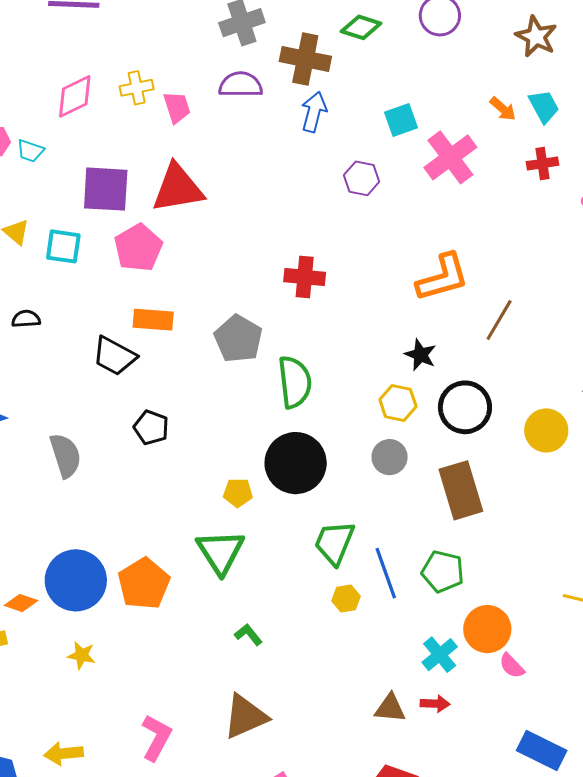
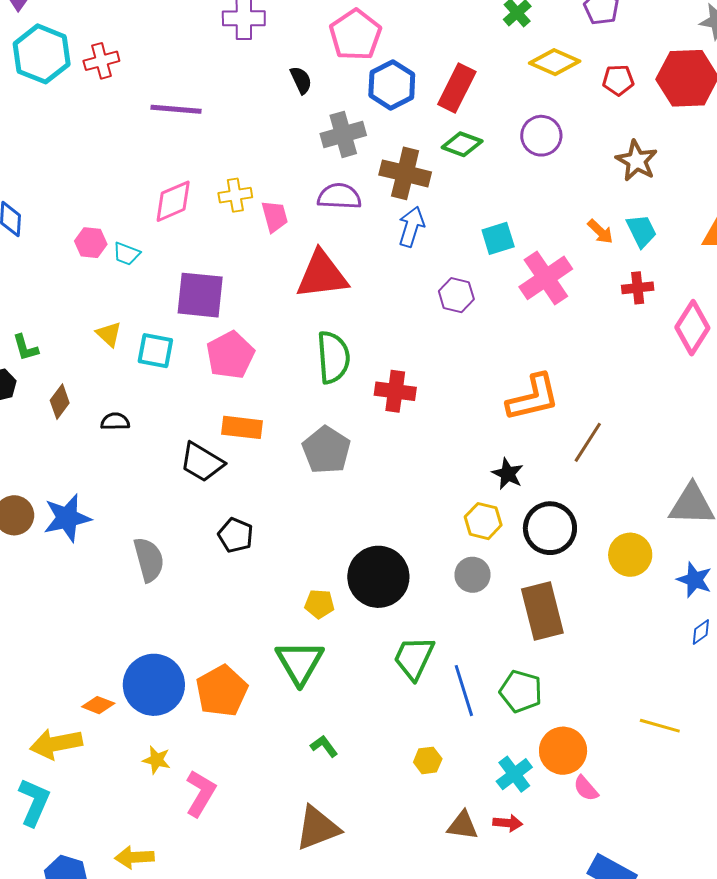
red triangle: (178, 188) -> (322, 275), moved
green semicircle: (295, 382) -> (333, 357), moved
yellow hexagon: (346, 599) -> (428, 760), moved
pink L-shape: (156, 738) -> (200, 793), moved

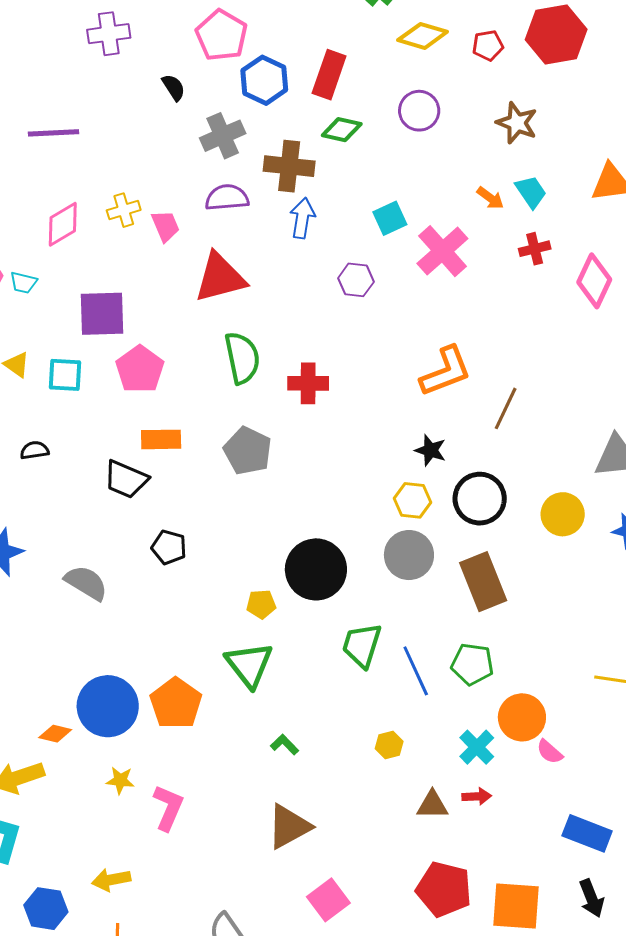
gray semicircle: (149, 560) -> (86, 583), turned -36
gray circle: (472, 575) -> (409, 555), size x1.4

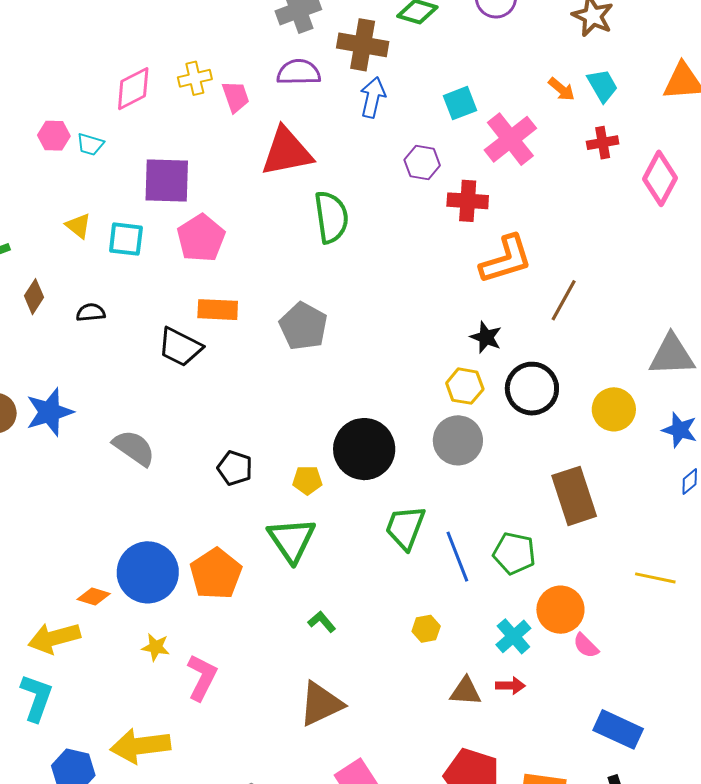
green semicircle: (242, 358) -> (331, 217), moved
red cross: (308, 383) -> (468, 201), moved
black pentagon: (169, 547) -> (235, 468), moved
brown rectangle: (483, 582) -> (574, 496), moved
yellow arrow: (111, 880) -> (140, 746), size x1.5

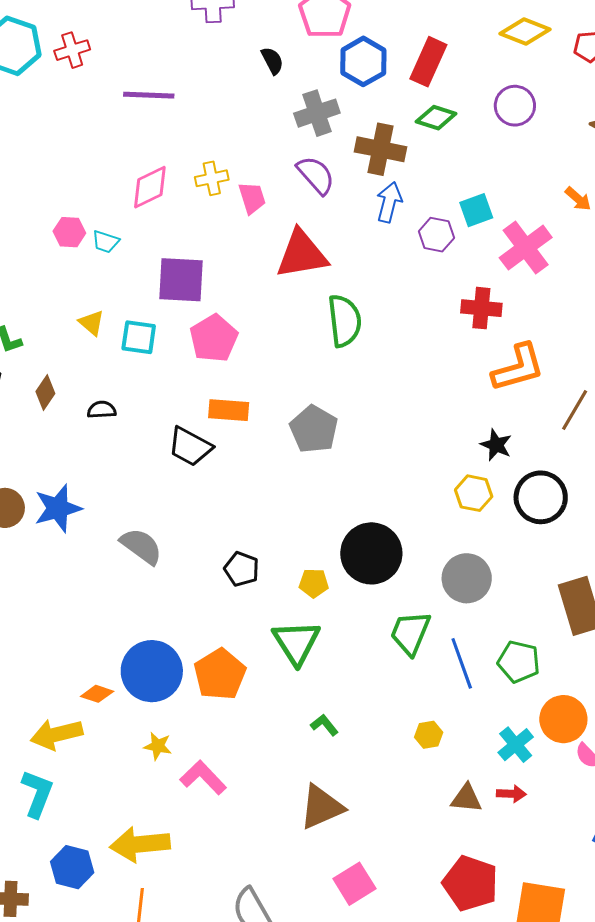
purple semicircle: (299, 72) -> (316, 175), turned 48
purple hexagon: (422, 163) -> (436, 235), moved
gray circle: (458, 440) -> (467, 578), moved
pink L-shape: (202, 677) -> (203, 778), turned -72

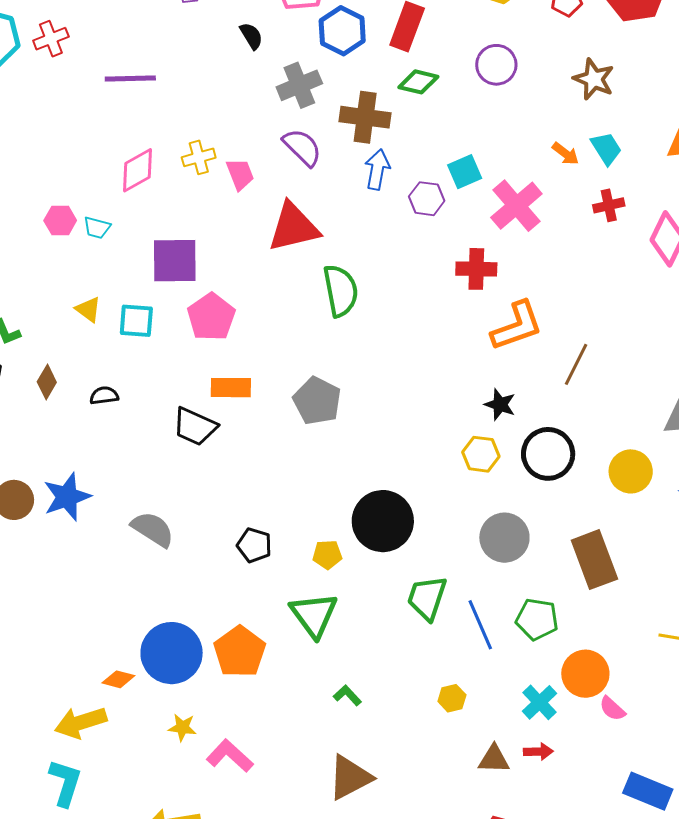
gray circle: (467, 578) -> (504, 538), moved

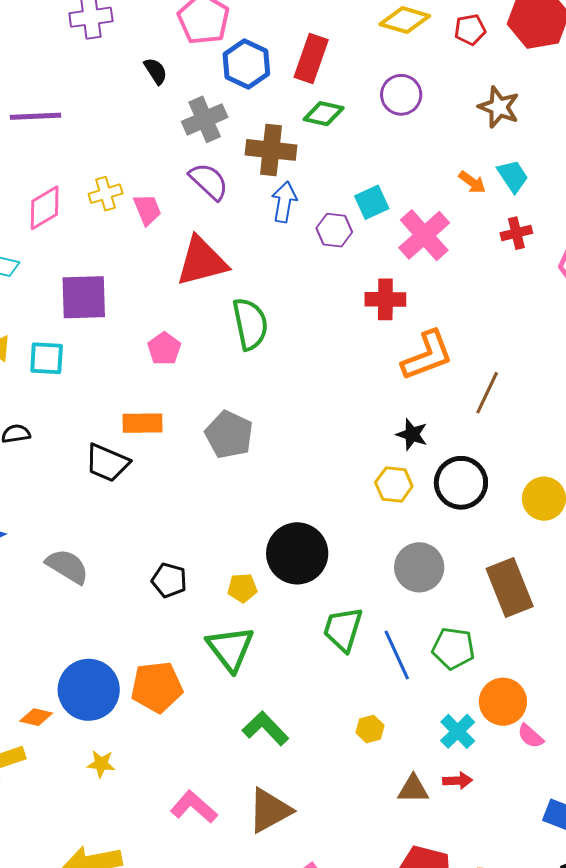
pink pentagon: (211, 317) -> (164, 349), moved, size x0.7
orange pentagon: (240, 652) -> (157, 687), turned 30
green L-shape: (347, 695) -> (265, 728), size x1.6
pink L-shape: (230, 756) -> (194, 807), moved

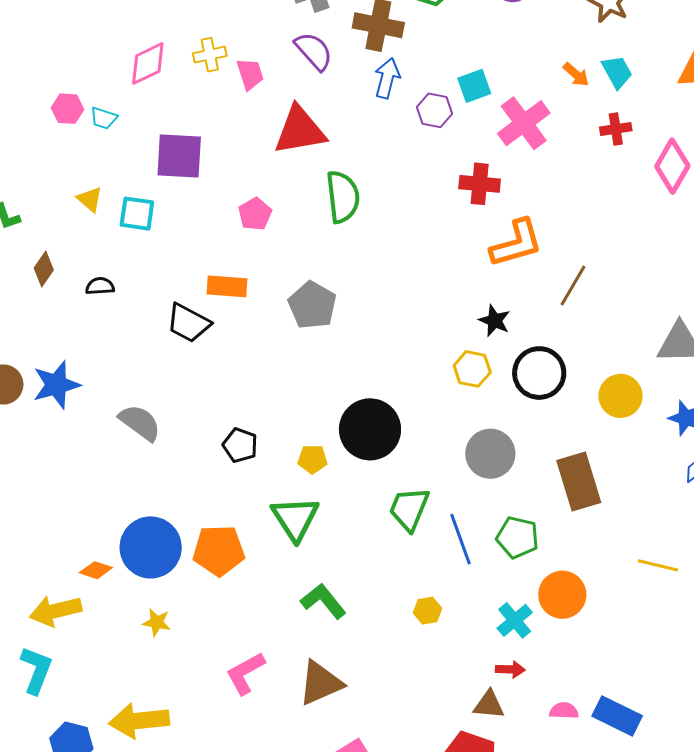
pink semicircle: (530, 736) -> (564, 711), moved, turned 136
brown triangle: (413, 789) -> (489, 705), moved
pink L-shape: (194, 807) -> (245, 673), turned -75

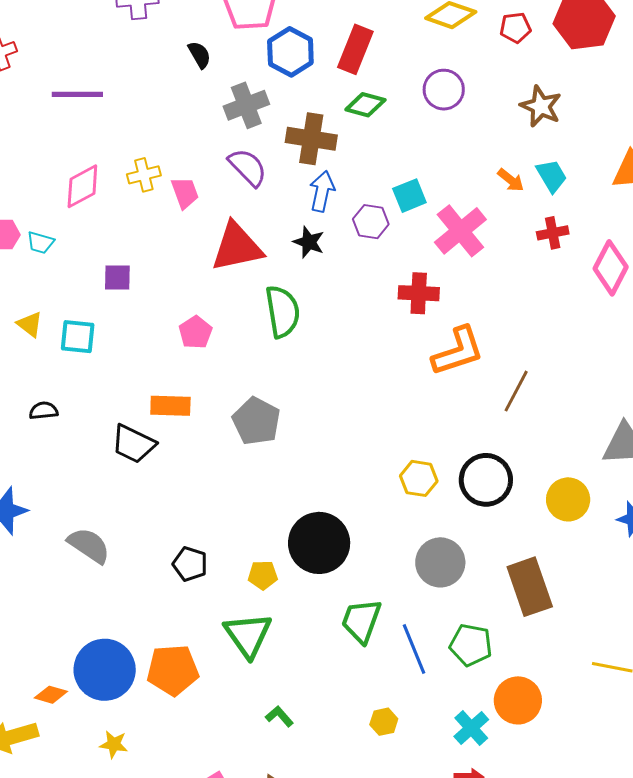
purple square: (179, 156) -> (117, 277), size x0.6
black star: (494, 321) -> (309, 242), moved
green L-shape: (323, 601) -> (279, 716), size x0.6

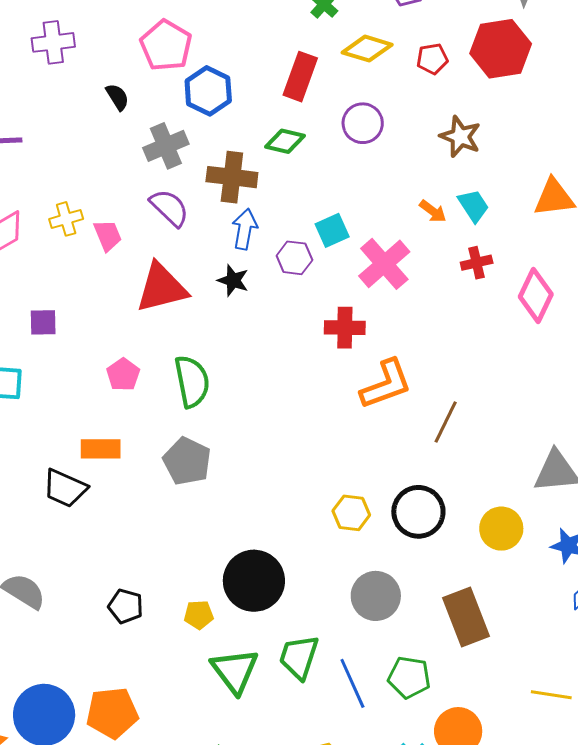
red rectangle: (355, 49) -> (300, 77), moved
green semicircle: (283, 312) -> (192, 381), moved
green triangle: (248, 635) -> (235, 671), moved

